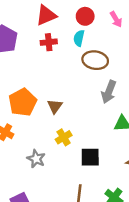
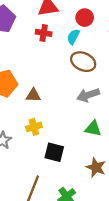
gray arrow: (109, 92) -> (88, 95), turned 35
brown triangle: (55, 106) -> (33, 95), turned 42

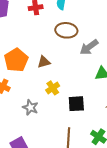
brown ellipse: (83, 62) -> (66, 30), moved

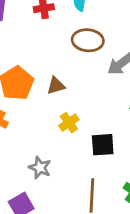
gray star: (30, 107) -> (40, 168), moved

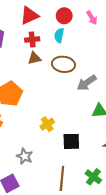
brown triangle: (56, 86) -> (34, 58), moved

